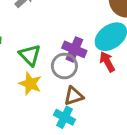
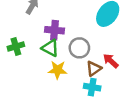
purple cross: (74, 49) -> (54, 30), moved
red arrow: (107, 62) -> (111, 61), moved

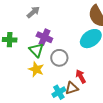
brown triangle: (94, 69) -> (72, 88), moved
cyan cross: (92, 87) -> (59, 92), turned 32

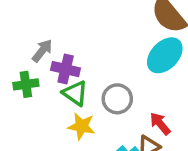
gray arrow: (33, 12) -> (42, 51), moved
purple cross: (44, 37) -> (66, 69), moved

